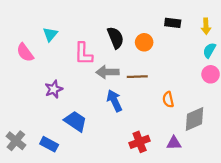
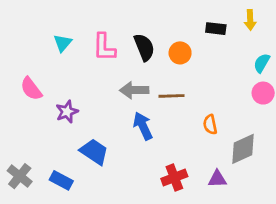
yellow arrow: (206, 26) -> (250, 20), moved
pink semicircle: (25, 53) -> (31, 89), moved
pink L-shape: (83, 54) -> (104, 47), moved

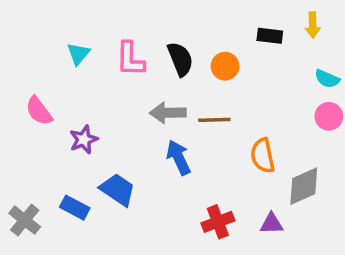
cyan semicircle: (262, 63) -> (327, 79), turned -96
orange semicircle: (210, 125) -> (263, 156), size x1.4
blue rectangle: (61, 180) -> (75, 208), moved

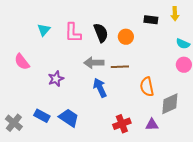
purple star: (84, 140) -> (56, 79), moved
blue trapezoid: (118, 190) -> (69, 118), moved

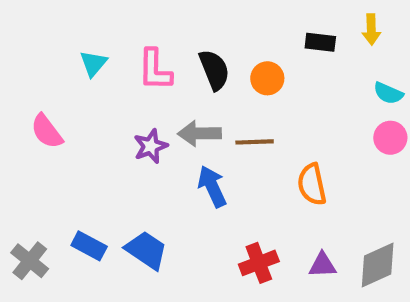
purple star: (56, 79) -> (151, 146), moved
gray diamond: (170, 104) -> (378, 265), moved

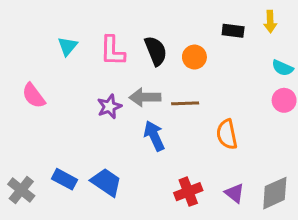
purple triangle: (322, 265) -> (235, 193), turned 40

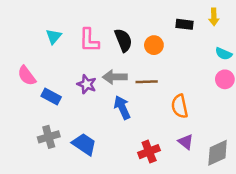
purple star: (109, 107) -> (87, 84), turned -30
blue rectangle: (65, 179) -> (51, 96), moved
gray cross: (21, 190) -> (49, 137), moved, turned 35
purple triangle: (235, 193) -> (186, 142), moved

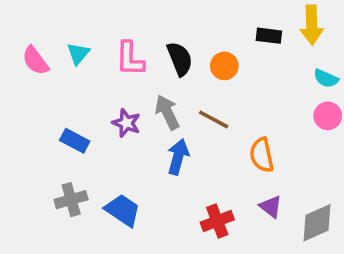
yellow arrow: (214, 17) -> (312, 25), size x1.5
pink semicircle: (27, 76) -> (35, 61), moved
gray arrow: (115, 77) -> (167, 112), turned 65
brown line: (147, 82) -> (214, 119), turned 30
blue arrow: (122, 107) -> (178, 157), turned 40

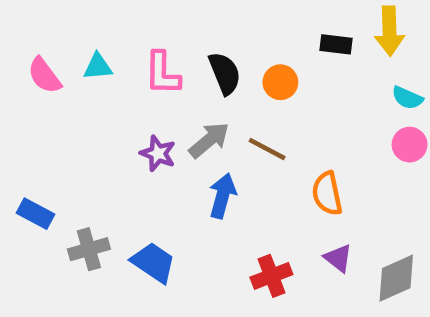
cyan triangle: (78, 53) -> (98, 67), turned 45
gray arrow: (167, 112) -> (209, 140), turned 76
blue rectangle: (75, 141) -> (35, 214), moved

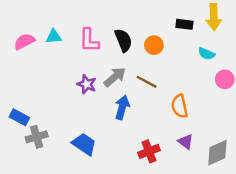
pink semicircle: (44, 76) -> (24, 41), turned 100
cyan semicircle: (407, 98) -> (206, 54), moved
gray cross: (89, 249) -> (37, 137), moved

